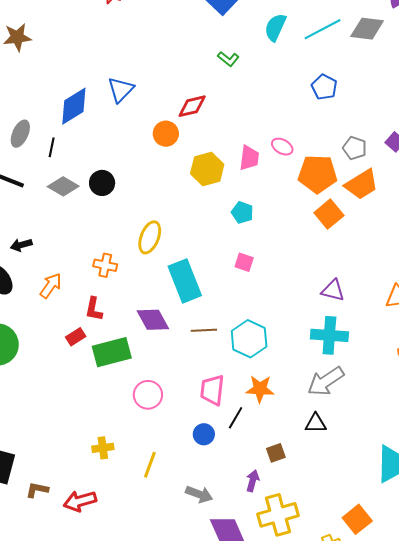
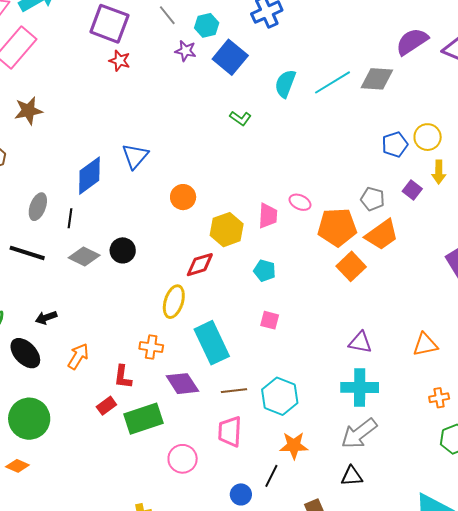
blue pentagon: (324, 87) -> (395, 144), moved, turned 30
red diamond: (192, 106) -> (200, 265), moved
orange cross: (105, 265) -> (151, 347), moved
pink trapezoid: (212, 390) -> (230, 431), moved

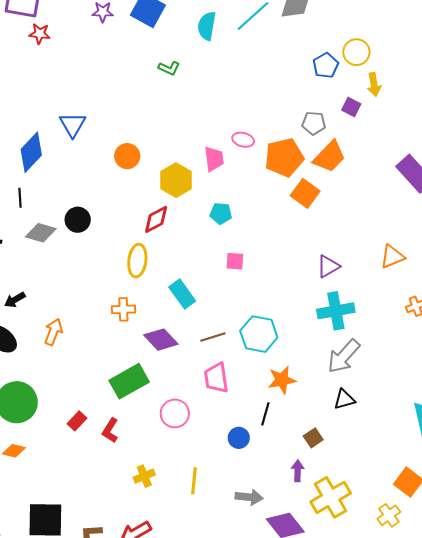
purple triangle: (360, 342) -> (328, 266), turned -30
cyan rectangle: (212, 343) -> (182, 294), size x0.7
red L-shape: (123, 377) -> (110, 430), moved, turned 35
red rectangle: (106, 406) -> (77, 421), moved

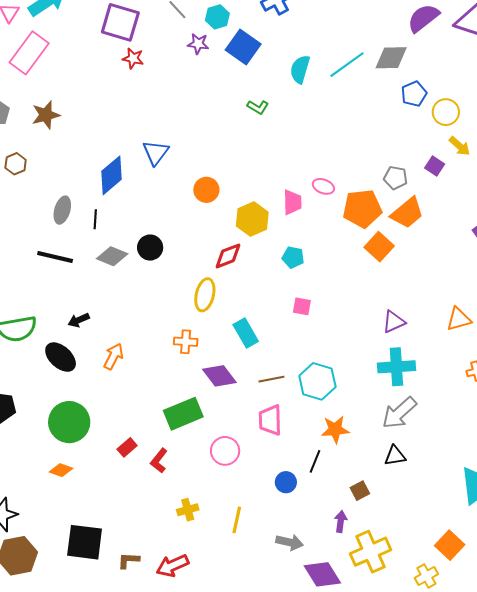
blue pentagon: (326, 65) -> (414, 94), moved
yellow arrow: (374, 84) -> (460, 146), turned -45

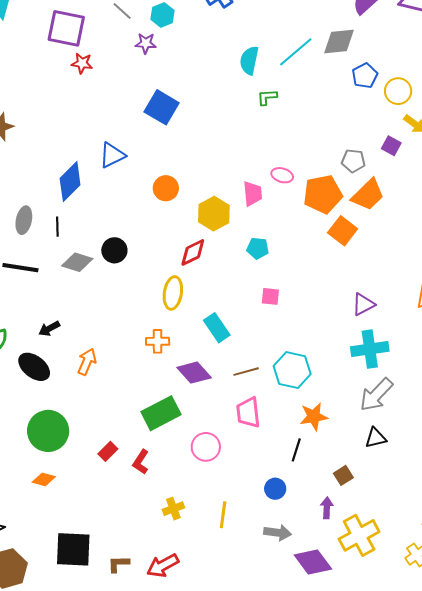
blue square: (243, 47) -> (162, 107), moved
green L-shape: (258, 107) -> (267, 97), moved, turned 150
blue triangle: (156, 153) -> (112, 155), turned 32
blue circle: (286, 482) -> (275, 489), moved

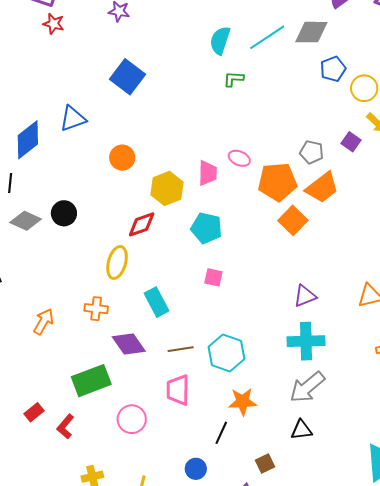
cyan pentagon: (258, 248) -> (206, 228), size x1.4
orange arrow: (87, 362) -> (44, 322), moved

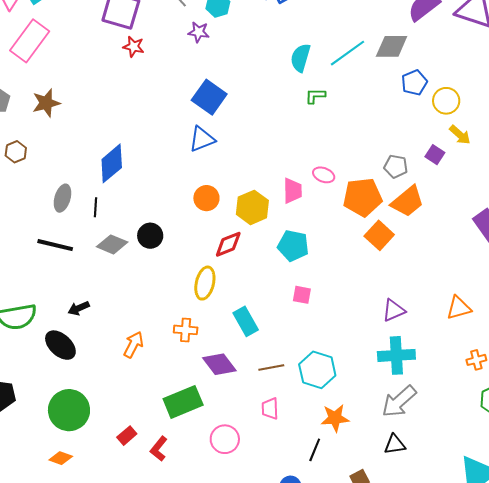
blue triangle: (73, 119) -> (202, 139), moved
orange circle: (122, 158) -> (206, 198), moved
pink trapezoid: (178, 390) -> (270, 409), size x0.7

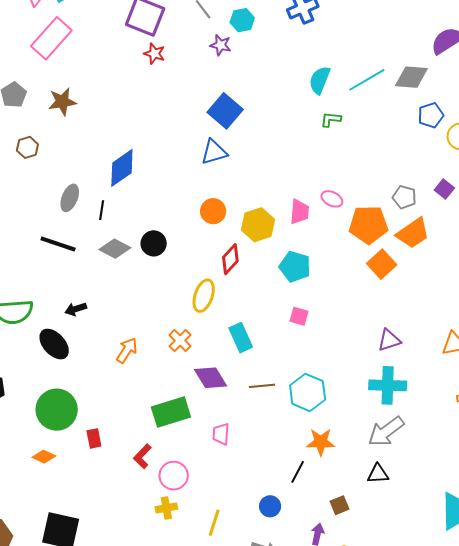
red diamond: (228, 244) -> (230, 259), turned -32
orange cross: (186, 330) -> (180, 341), turned 35
pink trapezoid: (270, 409) -> (221, 434), moved
red rectangle: (127, 436) -> (94, 438), moved, turned -66
pink circle: (225, 439) -> (174, 476), moved

